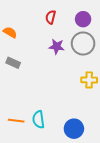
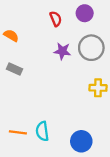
red semicircle: (51, 17) -> (56, 19), turned 144
purple circle: (83, 19) -> (85, 13), moved

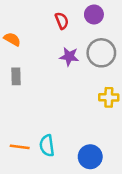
gray rectangle: (14, 69) -> (16, 76), turned 64

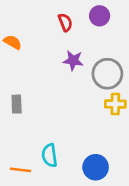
gray circle: (101, 53) -> (107, 74), moved
gray rectangle: (16, 76) -> (17, 104), moved
orange line: (20, 147) -> (21, 170), moved

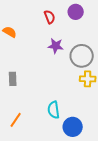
cyan semicircle: (50, 155) -> (54, 110), moved
orange line: (21, 170) -> (16, 120), moved, turned -63

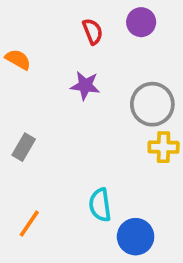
purple star: (56, 46) -> (85, 86), moved
gray rectangle: (13, 79) -> (24, 147), turned 32

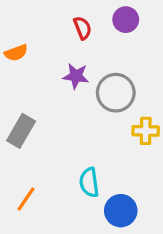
orange semicircle: (18, 59) -> (16, 53), turned 130
gray circle: (152, 104) -> (116, 93), moved
gray rectangle: (24, 147) -> (21, 131), size x1.4

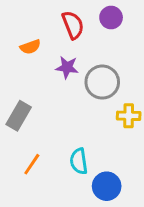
red semicircle: (83, 28) -> (73, 25), size x1.4
orange semicircle: (16, 53) -> (30, 47), moved
orange line: (26, 199) -> (32, 164), moved

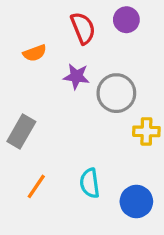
blue circle: (107, 186) -> (136, 201), moved

